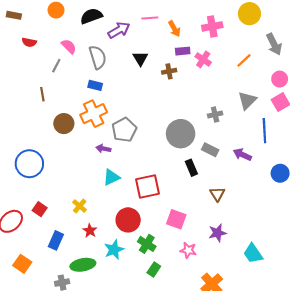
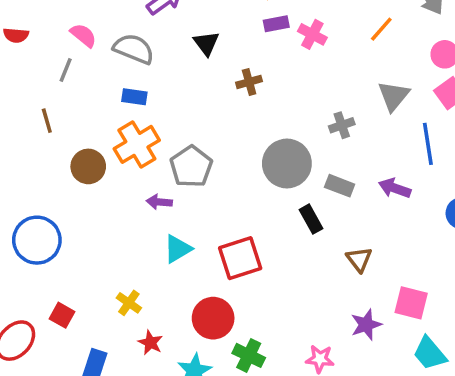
gray semicircle: (98, 57) -> (134, 49), turned -45
brown cross: (169, 71) -> (249, 82), moved
pink square: (176, 219) -> (411, 303), moved

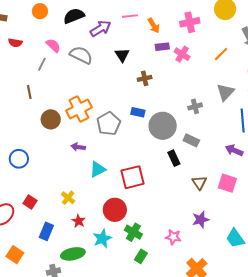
blue rectangle: (134, 97) -> (138, 112), moved
purple arrow: (395, 188) -> (234, 150), moved
purple arrow: (159, 202) -> (78, 147), moved
blue circle: (37, 240) -> (19, 159), size x0.7
pink square: (411, 303) -> (227, 183), moved

